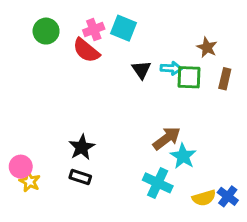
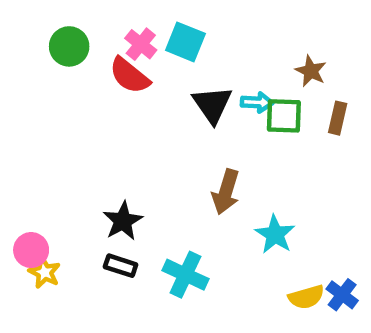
pink cross: (94, 30) -> (141, 44), turned -30
black triangle: (141, 70) -> (212, 105), size x1.4
brown arrow: (167, 138) -> (226, 192), moved, turned 144
cyan cross: (158, 183) -> (185, 275), moved

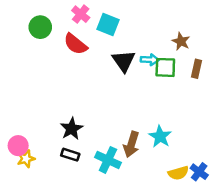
pink cross: (141, 44) -> (81, 14), moved
brown arrow: (226, 192) -> (131, 144), moved
yellow star: (45, 272) -> (26, 159), turned 30

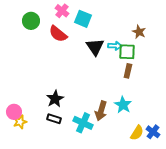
brown rectangle: (197, 69) -> (128, 71), moved
yellow semicircle: (178, 173) -> (137, 133), turned -42

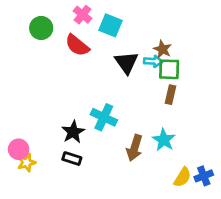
brown star: (139, 32) -> (162, 49), moved
cyan cross: (83, 123) -> (104, 117), moved
blue cross: (153, 132) -> (204, 176), turned 32

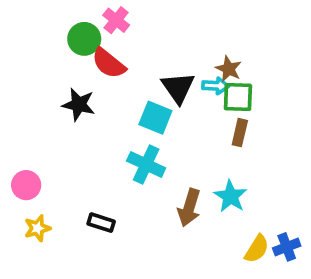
cyan square: (110, 25) -> (155, 118), moved
green circle: (41, 28) -> (84, 39), moved
black star: (73, 132) -> (79, 105), moved, turned -30
pink circle: (19, 149) -> (26, 185), moved

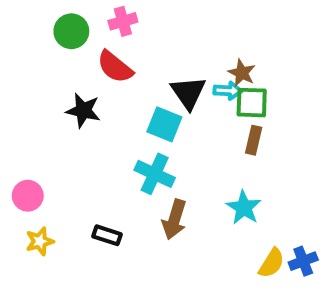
pink cross: (116, 20) -> (123, 21), turned 35
green circle: (84, 39) -> (71, 31), moved
brown arrow: (189, 208) -> (174, 219), moved

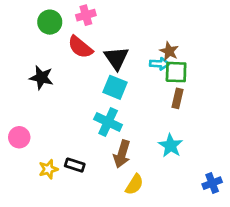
black triangle: (188, 93) -> (116, 58), moved
black star: (83, 111) -> (41, 78), moved
yellow star: (40, 241) -> (48, 169), moved
yellow semicircle: (271, 263) -> (134, 184), moved

